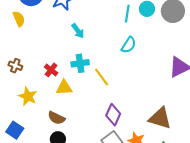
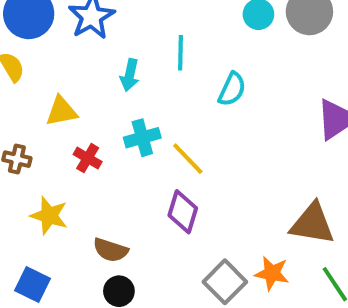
cyan line: (127, 14) -> (180, 53), moved
cyan arrow: (78, 31) -> (130, 75), turned 56
yellow triangle: (64, 88) -> (61, 111), moved
purple diamond: (113, 115) -> (183, 212), moved

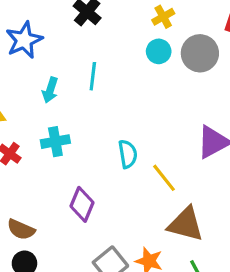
cyan semicircle: (232, 89) -> (128, 154), moved, turned -40
yellow line: (188, 159) -> (164, 178), moved

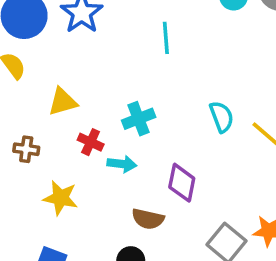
cyan arrow: (50, 90) -> (122, 164), moved, turned -90
brown semicircle: (21, 230) -> (148, 219), moved

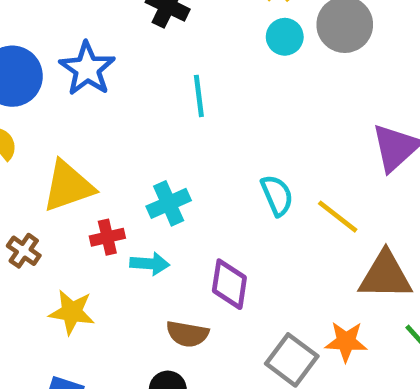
yellow triangle: (63, 102) -> (68, 186), size x1.4
red cross: (91, 142) -> (107, 237), turned -35
brown cross: (26, 149) -> (24, 251), turned 30

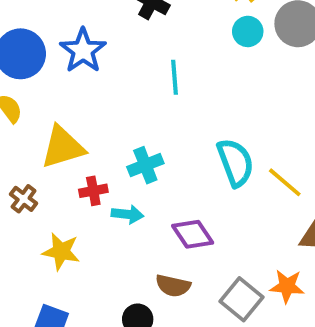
cyan semicircle: (277, 195) -> (235, 163), size x1.4
purple diamond: (229, 284) -> (193, 234), turned -45
brown semicircle: (187, 334) -> (173, 286), moved

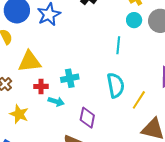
cyan line: (174, 77) -> (118, 45), moved
yellow line: (285, 182) -> (139, 100), turned 72
purple diamond: (193, 234) -> (87, 118), turned 35

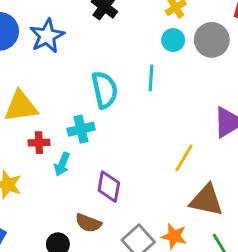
cyan semicircle: (116, 85) -> (105, 90), moved
cyan arrow: (56, 102) -> (62, 164), turned 98

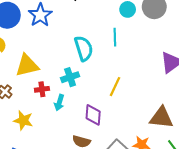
yellow line: (184, 158) -> (115, 87), moved

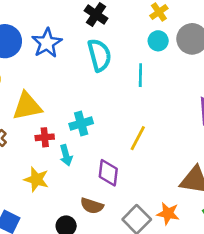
cyan semicircle: (84, 48) -> (99, 55), moved
cyan arrow: (59, 103) -> (66, 155), turned -35
yellow star: (23, 120) -> (36, 179), moved

